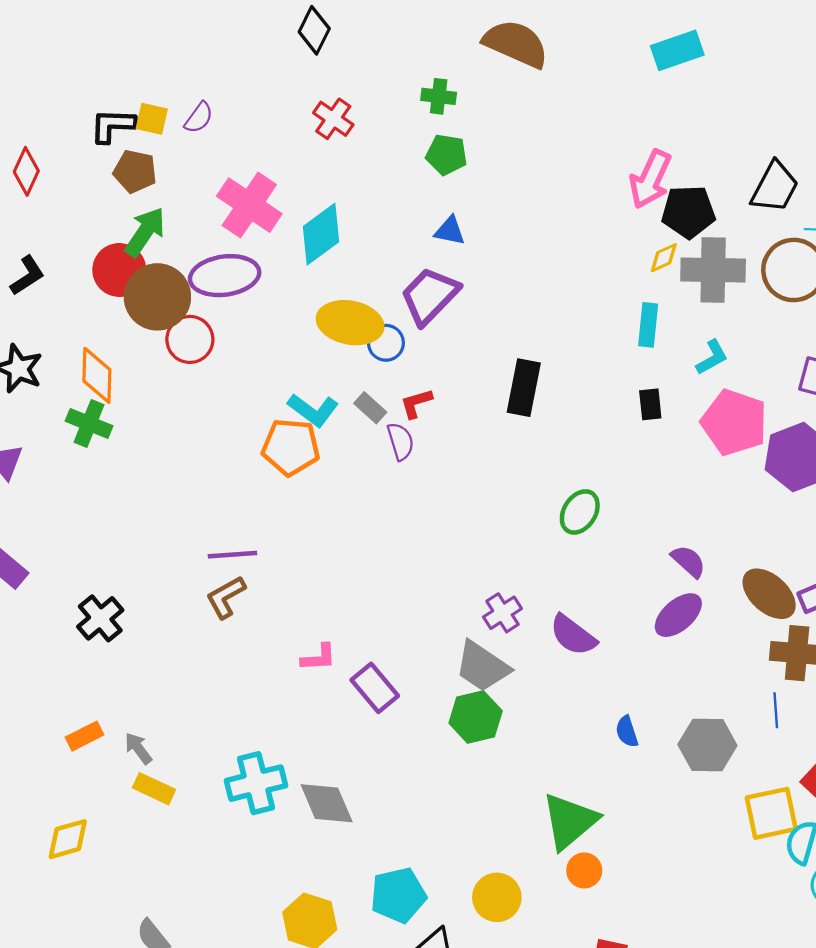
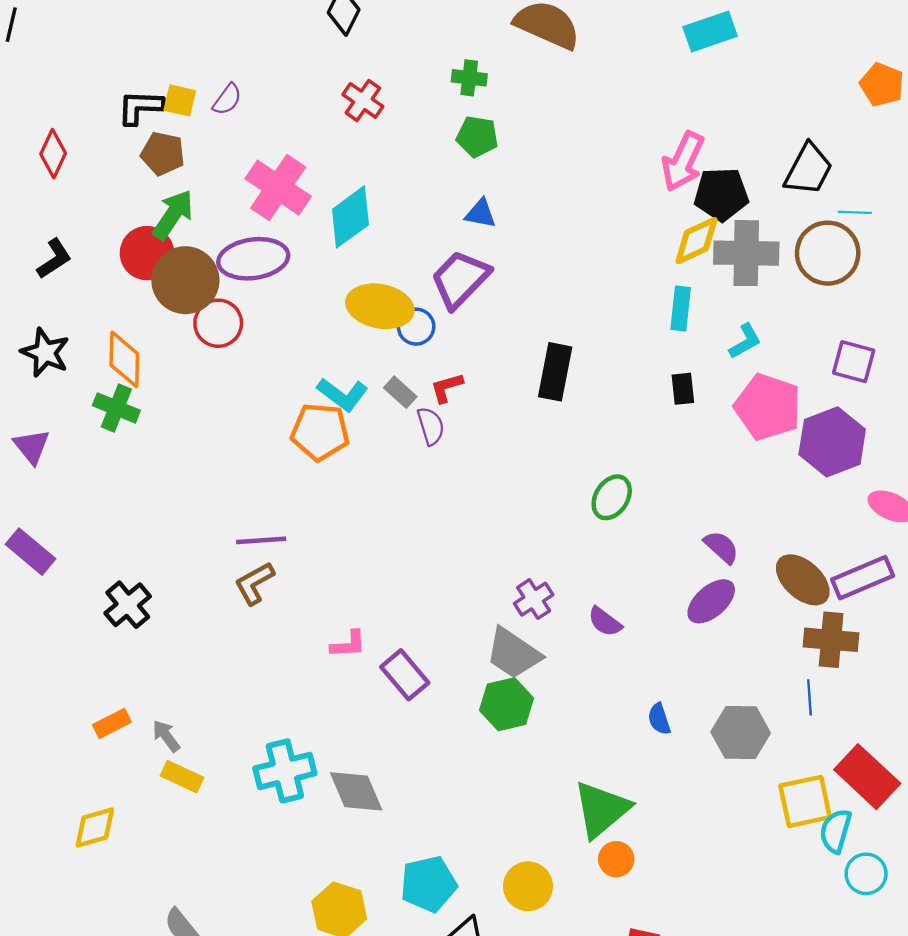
yellow diamond: (664, 258) -> (696, 241), size x1.6
purple semicircle: (573, 635) -> (605, 622), size x0.7

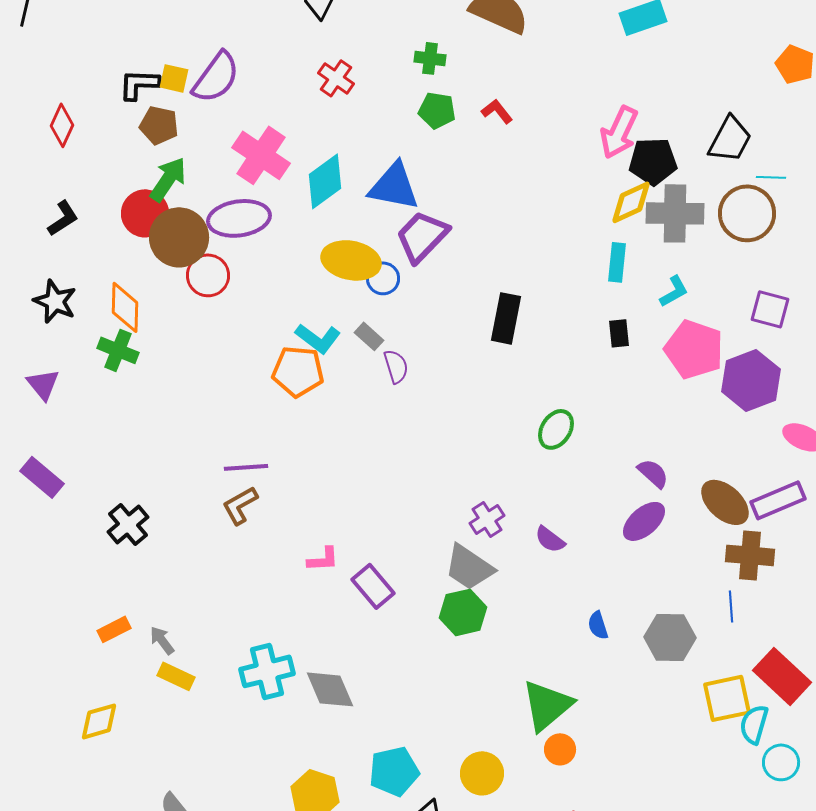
purple semicircle: (227, 99) -> (216, 77), size x1.8
blue triangle: (481, 214) -> (394, 186), moved, size x1.8
red L-shape: (447, 388) -> (497, 111), moved, turned 68

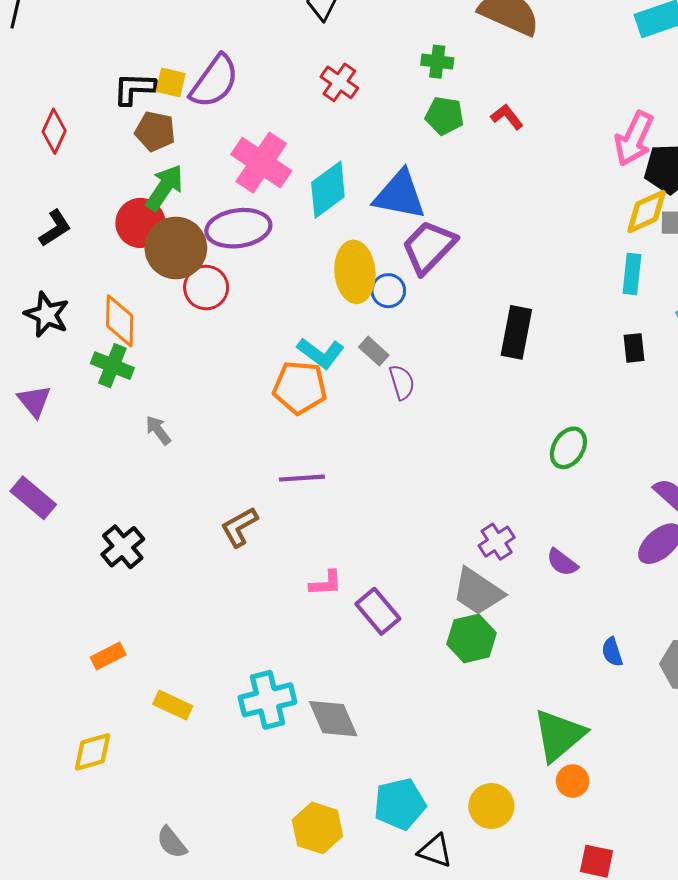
yellow ellipse: (351, 260) -> (355, 272), turned 74
purple line: (246, 467) -> (302, 478), moved
gray arrow: (162, 640) -> (158, 430), moved

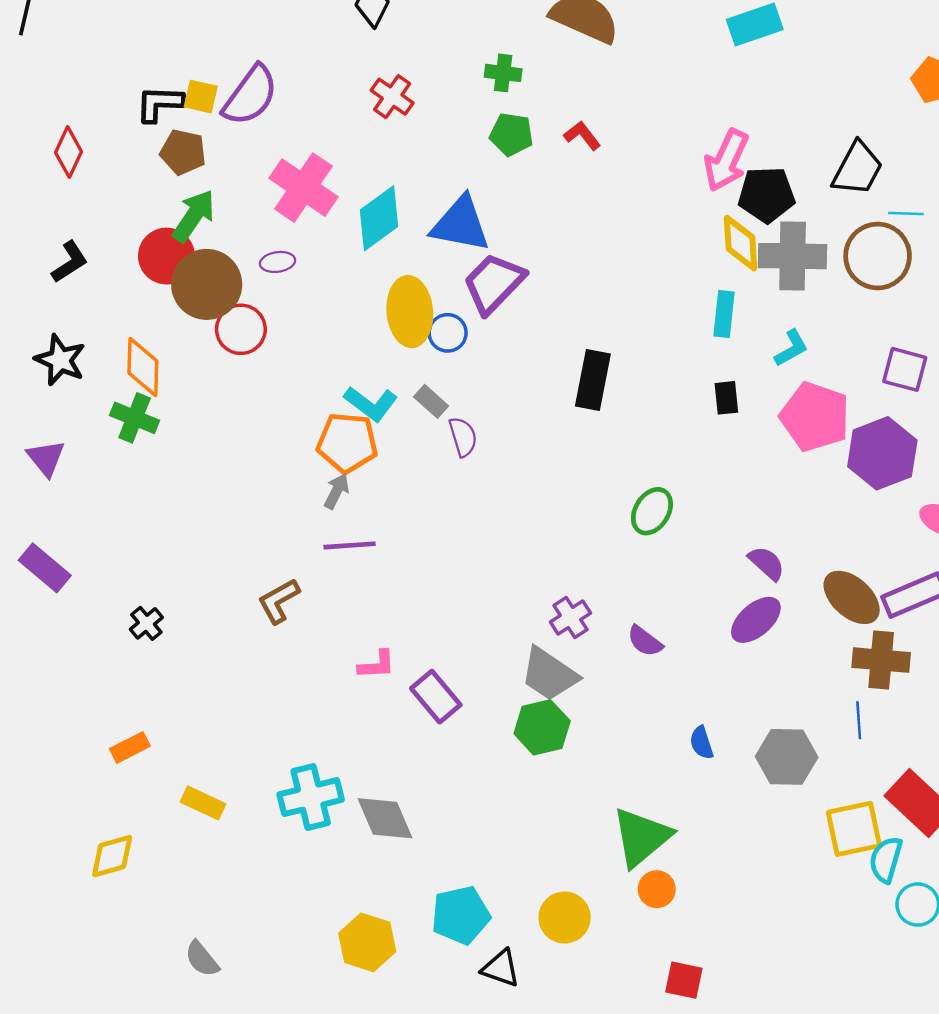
yellow diamond: (646, 212) -> (741, 243), turned -69
purple ellipse: (238, 228) -> (278, 262), size x0.5
gray arrow: (158, 430) -> (337, 491), moved, turned 64
black cross: (123, 547) -> (146, 623), size x0.7

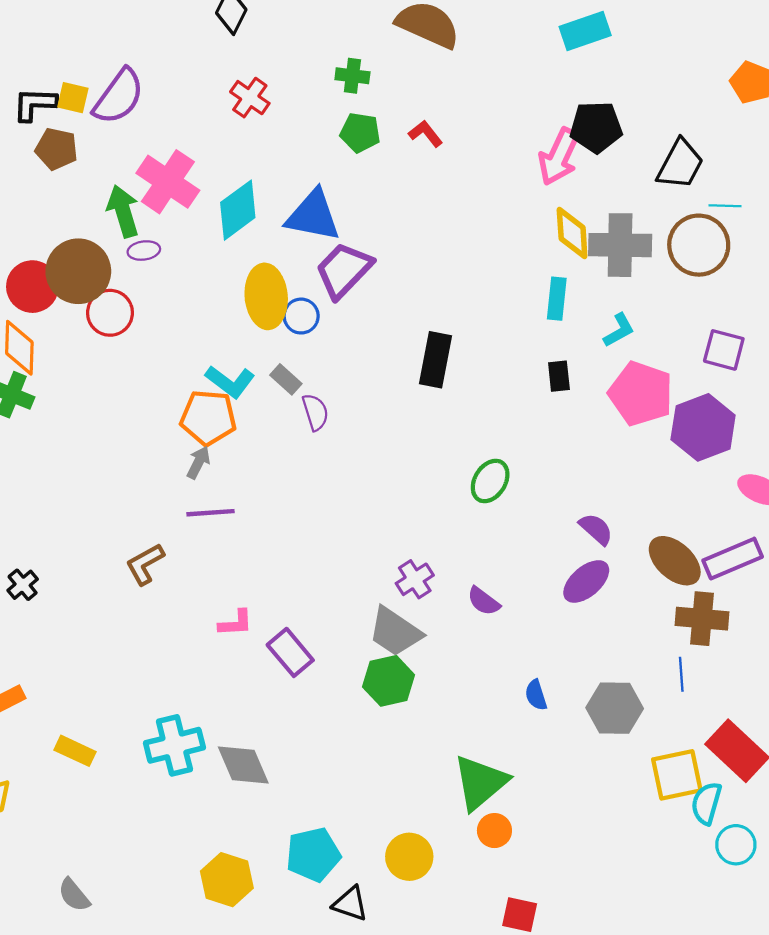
black pentagon: (767, 195) -> (596, 127), moved
green arrow: (194, 216) -> (123, 211), moved, turned -51
red circle: (166, 256) -> (32, 287), moved

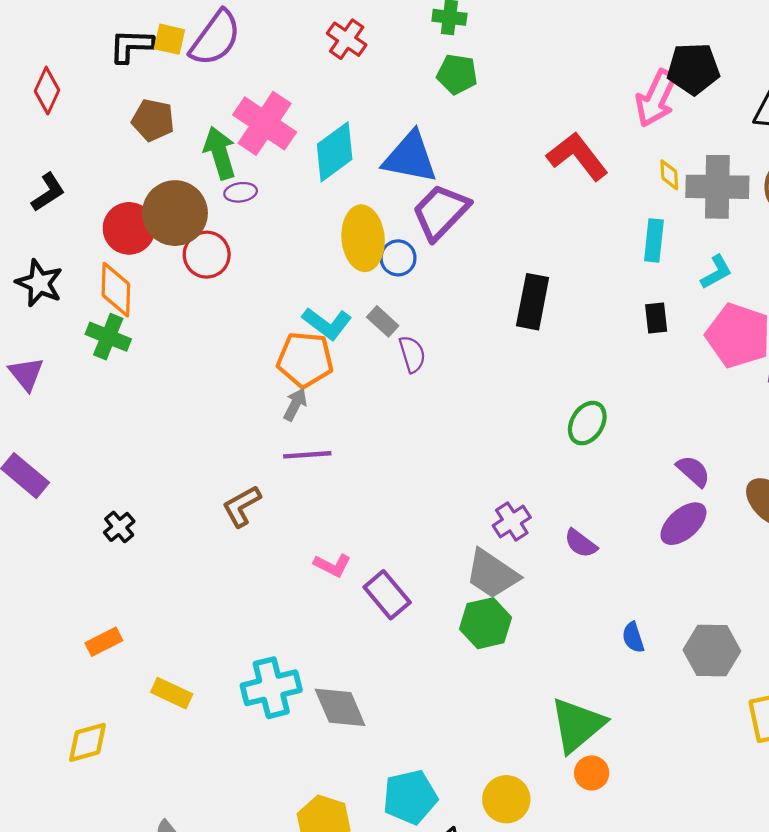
red L-shape: (426, 134) -> (577, 156), moved, size x1.8
brown pentagon: (56, 149) -> (153, 120), moved
yellow diamond: (572, 233) -> (669, 175), size x0.6
pink L-shape: (236, 623) -> (332, 565), turned 30

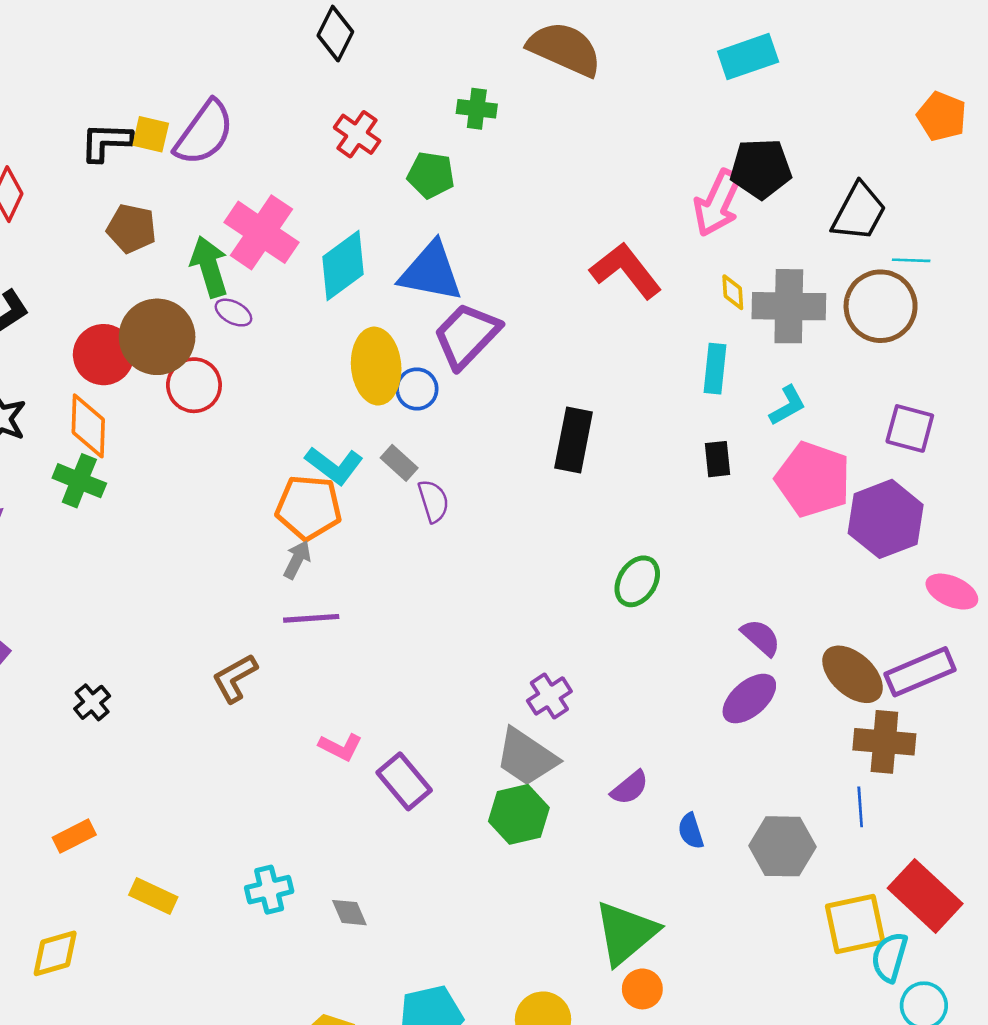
green pentagon: (457, 74) -> (431, 175), moved
purple ellipse: (241, 192) -> (233, 313), turned 36
purple semicircle: (581, 543) -> (630, 788), moved, turned -76
cyan cross: (271, 688) -> (269, 890), size x0.7
gray diamond: (340, 707) -> (349, 913), size x0.6

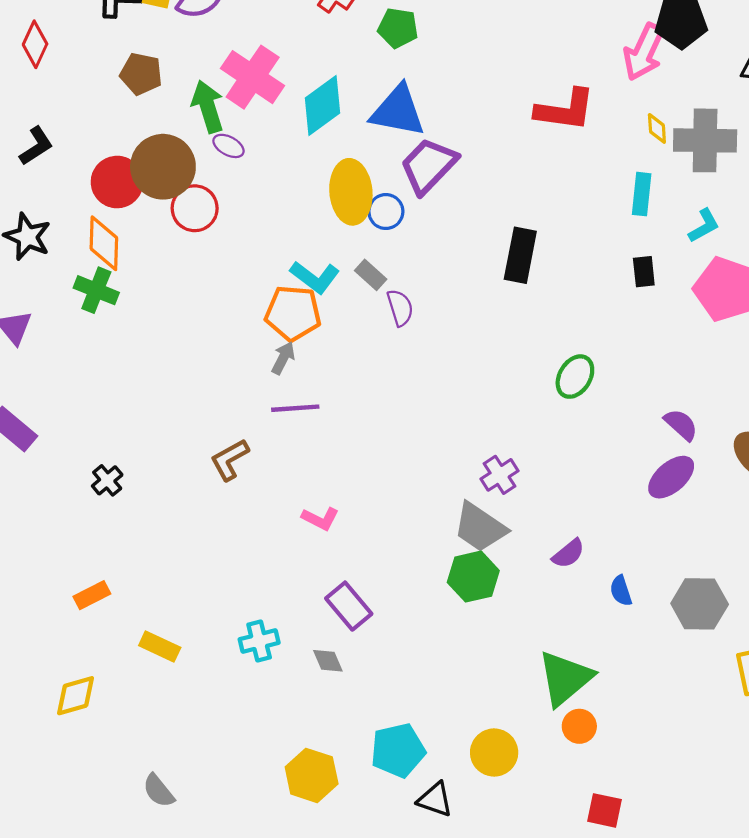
red L-shape: (626, 271) -> (565, 110), turned 136
purple rectangle: (404, 781) -> (349, 606), moved

